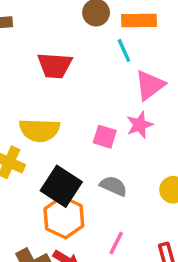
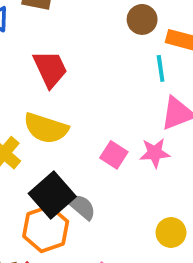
red trapezoid: (55, 65) -> (50, 69), moved, turned -135
gray semicircle: (113, 186) -> (82, 207), moved

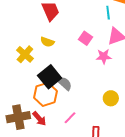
yellow semicircle: (46, 128) -> (47, 42), size x0.6
pink square: (114, 155) -> (85, 38), moved

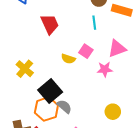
cyan line: (108, 13) -> (94, 23), moved
yellow semicircle: (47, 42) -> (68, 59), moved
gray semicircle: (65, 83) -> (64, 106), moved

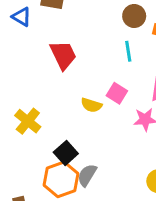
black square: (50, 91) -> (66, 153), size x0.7
gray semicircle: (64, 106) -> (87, 175), turned -98

